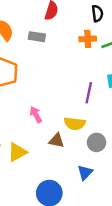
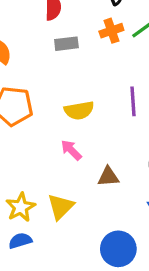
gray rectangle: (37, 37) -> (66, 44), moved
yellow semicircle: (75, 124) -> (79, 110), moved

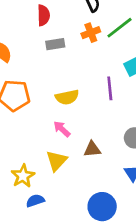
yellow triangle: (61, 207) -> (57, 161), moved
blue semicircle: (20, 241) -> (35, 201), moved

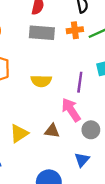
gray rectangle: (55, 44) -> (42, 33), size x1.5
pink arrow: (62, 129) -> (71, 110), moved, size x1.5

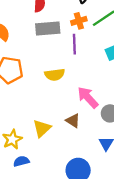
purple line: (80, 82) -> (74, 44), moved
brown triangle: (52, 131) -> (73, 121), turned 35

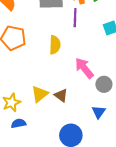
yellow semicircle: (55, 75) -> (55, 45), turned -84
brown triangle: (73, 121) -> (61, 95), moved

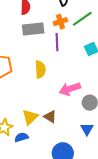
pink arrow: (84, 68) -> (70, 89), turned -65
blue semicircle: (19, 123) -> (21, 137), moved

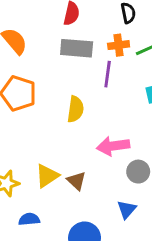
blue semicircle: (21, 137) -> (29, 219), moved

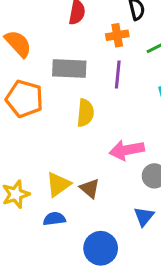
orange cross: (119, 45) -> (117, 35), moved
gray rectangle: (77, 48) -> (69, 69), moved
blue semicircle: (29, 219) -> (54, 219), moved

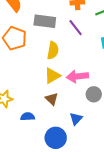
purple line: (118, 74) -> (76, 28), turned -48
yellow triangle: (58, 184) -> (52, 76), moved
blue triangle: (144, 216) -> (76, 119), moved

